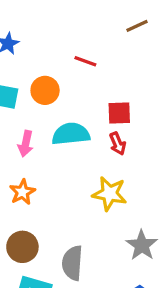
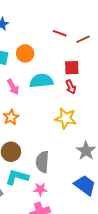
brown line: (137, 26) -> (83, 39), moved
red line: (85, 61) -> (60, 33), moved
pink arrow: (26, 144) -> (13, 87), turned -42

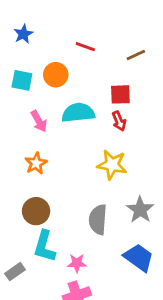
red line: (60, 33) -> (85, 47), moved
gray semicircle: (42, 162) -> (98, 220), moved
cyan L-shape: (17, 177) -> (44, 246), turned -90

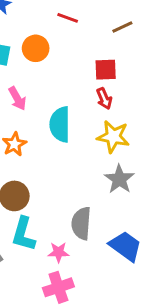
cyan semicircle: (78, 113) -> (60, 124), moved, turned -84
yellow star: (112, 165) -> (113, 137), moved
gray star: (140, 210) -> (119, 179), moved
gray semicircle: (98, 220) -> (81, 223), moved

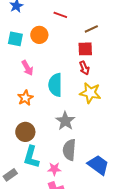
brown line: (122, 27) -> (91, 29), moved
gray star: (119, 179) -> (65, 121), moved

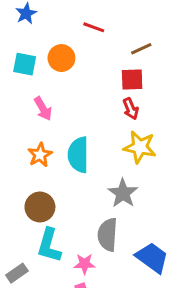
cyan semicircle: (55, 85) -> (78, 155), moved
gray star: (65, 121) -> (123, 193), moved

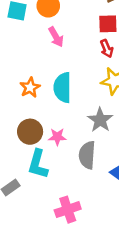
pink arrow: (43, 109) -> (56, 37), moved
pink star: (84, 264) -> (57, 137), moved

